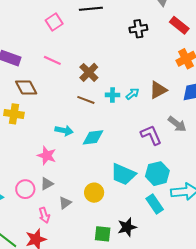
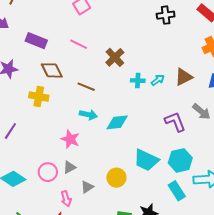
brown line: (86, 100) -> (86, 87), moved

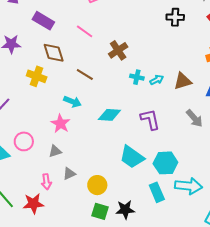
cyan arrow: (88, 115) -> (72, 102), moved
purple L-shape: (175, 122) -> (150, 119), moved
pink circle: (48, 172) -> (24, 141), moved
yellow circle: (116, 178) -> (97, 185), moved

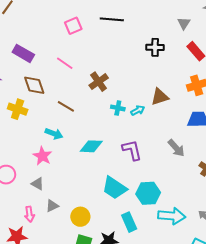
brown triangle: (183, 81) -> (160, 97), moved
gray triangle: (55, 151) -> (38, 184), turned 48
cyan rectangle: (157, 192) -> (129, 222), moved

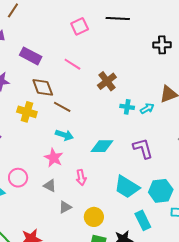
brown line: (66, 106) -> (62, 107), moved
pink arrow: (29, 214) -> (81, 178), moved

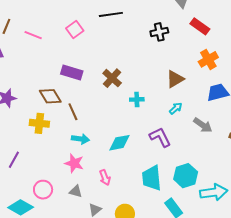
purple rectangle: (31, 56) -> (72, 72), moved
pink line: (72, 64) -> (33, 35), moved
brown line: (62, 107) -> (73, 112), turned 48
cyan arrow: (147, 108) -> (176, 108), moved
cyan trapezoid: (127, 187) -> (152, 178), turned 64

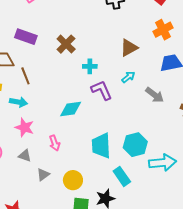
purple L-shape: (160, 137) -> (102, 90), moved
cyan arrow: (80, 139) -> (18, 102), moved

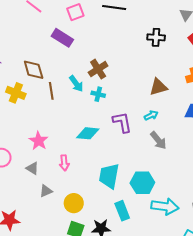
purple rectangle: (26, 37) -> (62, 38), moved
cyan cross: (90, 66) -> (98, 94), moved
gray arrow: (155, 95) -> (158, 140), moved
cyan arrow: (18, 102) -> (76, 84), moved, turned 30

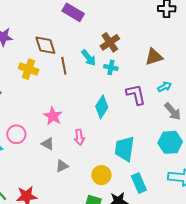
brown triangle: (158, 87) -> (154, 57), moved
cyan diamond: (88, 133) -> (102, 107), turned -60
cyan hexagon: (142, 183) -> (170, 142), moved
yellow circle: (74, 203) -> (101, 175), moved

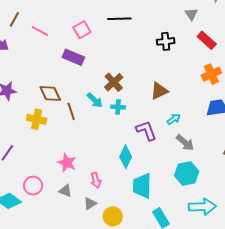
cyan diamond: (102, 107) -> (126, 157), moved
gray triangle: (62, 166) -> (90, 204), moved
yellow circle: (101, 175) -> (113, 216), moved

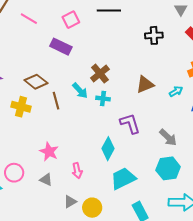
brown diamond: (50, 94) -> (36, 82), turned -30
cyan arrow: (174, 119) -> (176, 91), moved
cyan trapezoid: (142, 186) -> (123, 179), turned 60
gray triangle: (90, 204) -> (70, 202), moved

